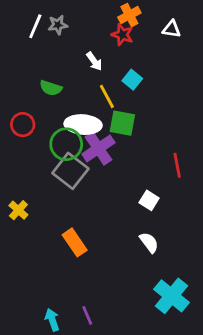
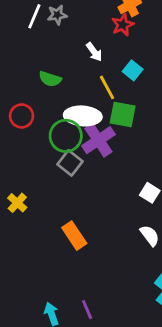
red star: (122, 35) -> (123, 25), turned 30
gray square: (70, 171) -> (70, 163), size x0.7

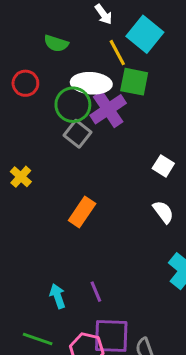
cyan square: (133, 70) -> (145, 34), size x1.6
orange rectangle: (74, 236) -> (82, 212), turned 68

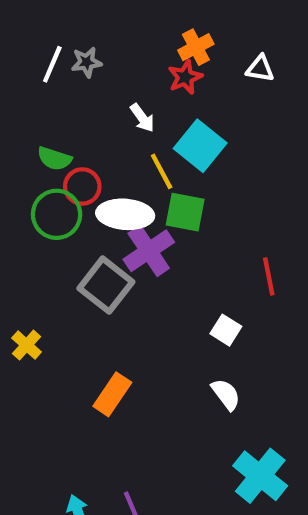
green semicircle: (56, 43) -> (54, 159), moved
red circle: (25, 83) -> (82, 186), moved
green circle: (73, 105) -> (57, 214), moved
gray square: (77, 134) -> (106, 285), size x1.4

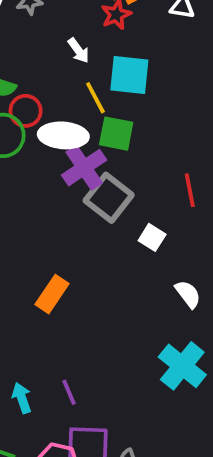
cyan square: (200, 146) -> (129, 75), turned -33
gray square: (106, 285) -> (109, 198), moved
white semicircle: (226, 394) -> (188, 294), moved

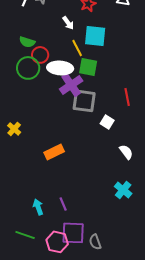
gray square: (109, 198) -> (84, 101), turned -30
orange rectangle: (52, 294) -> (54, 152), turned 30
cyan cross: (182, 366) -> (123, 190), size x0.7

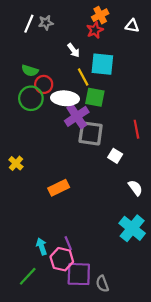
cyan cross: (123, 190) -> (132, 228), size x1.4
green line: (25, 235) -> (28, 276), turned -66
pink hexagon: (57, 242) -> (62, 259), moved

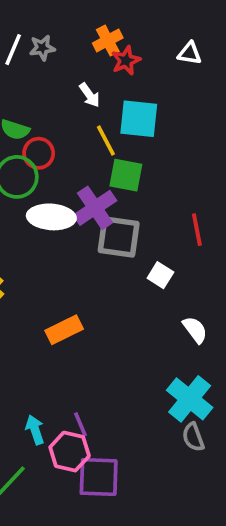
orange cross: (100, 15) -> (108, 41), moved
white ellipse: (65, 98) -> (51, 217), moved
gray semicircle: (102, 284) -> (193, 437), moved

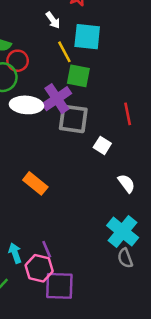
orange rectangle: (64, 330) -> (35, 183), turned 65

